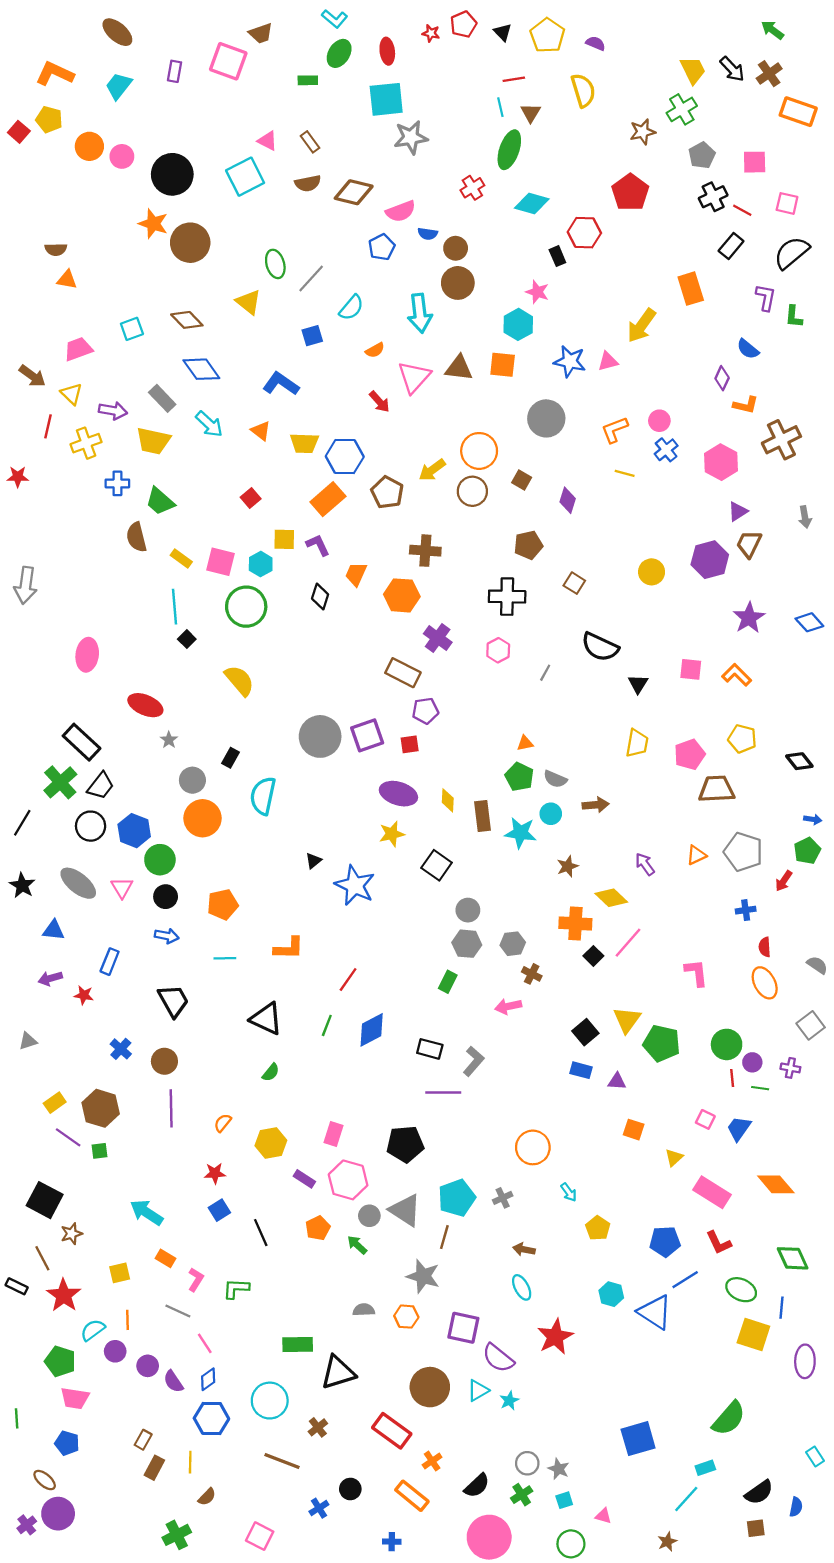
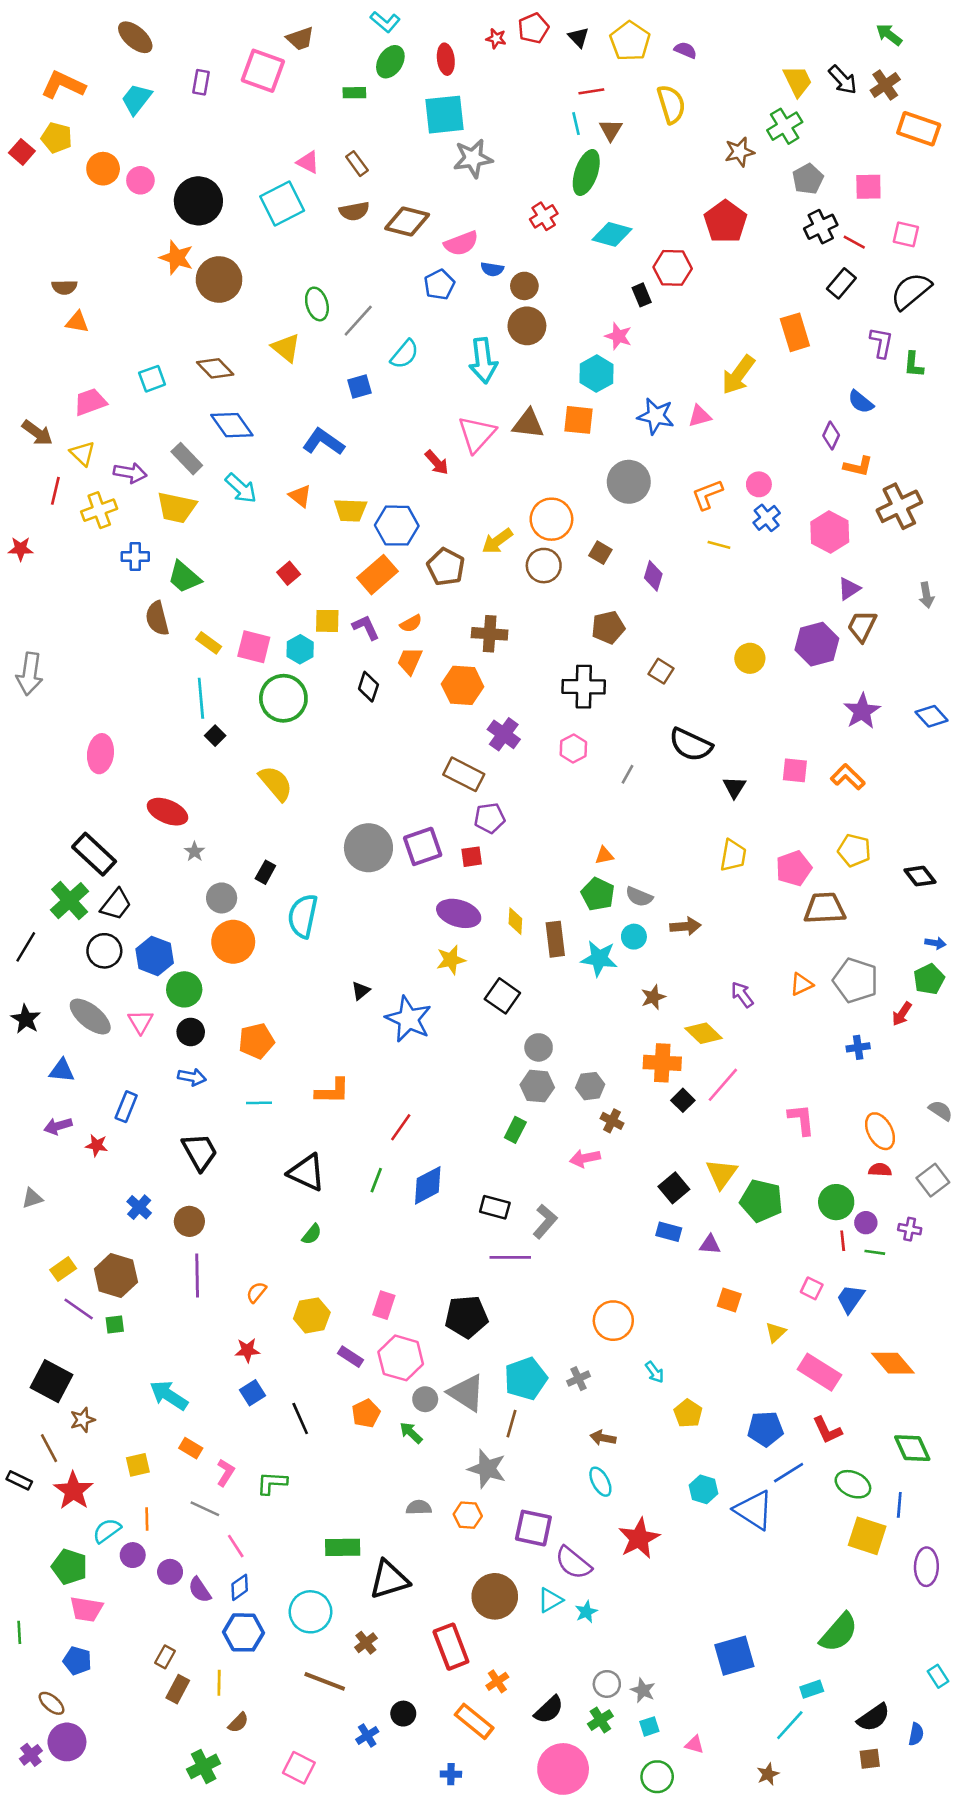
orange semicircle: (375, 350) -> (411, 624), moved
red semicircle: (765, 947) -> (880, 1170), moved, turned 96
red rectangle: (392, 1431) -> (451, 1647), turned 33

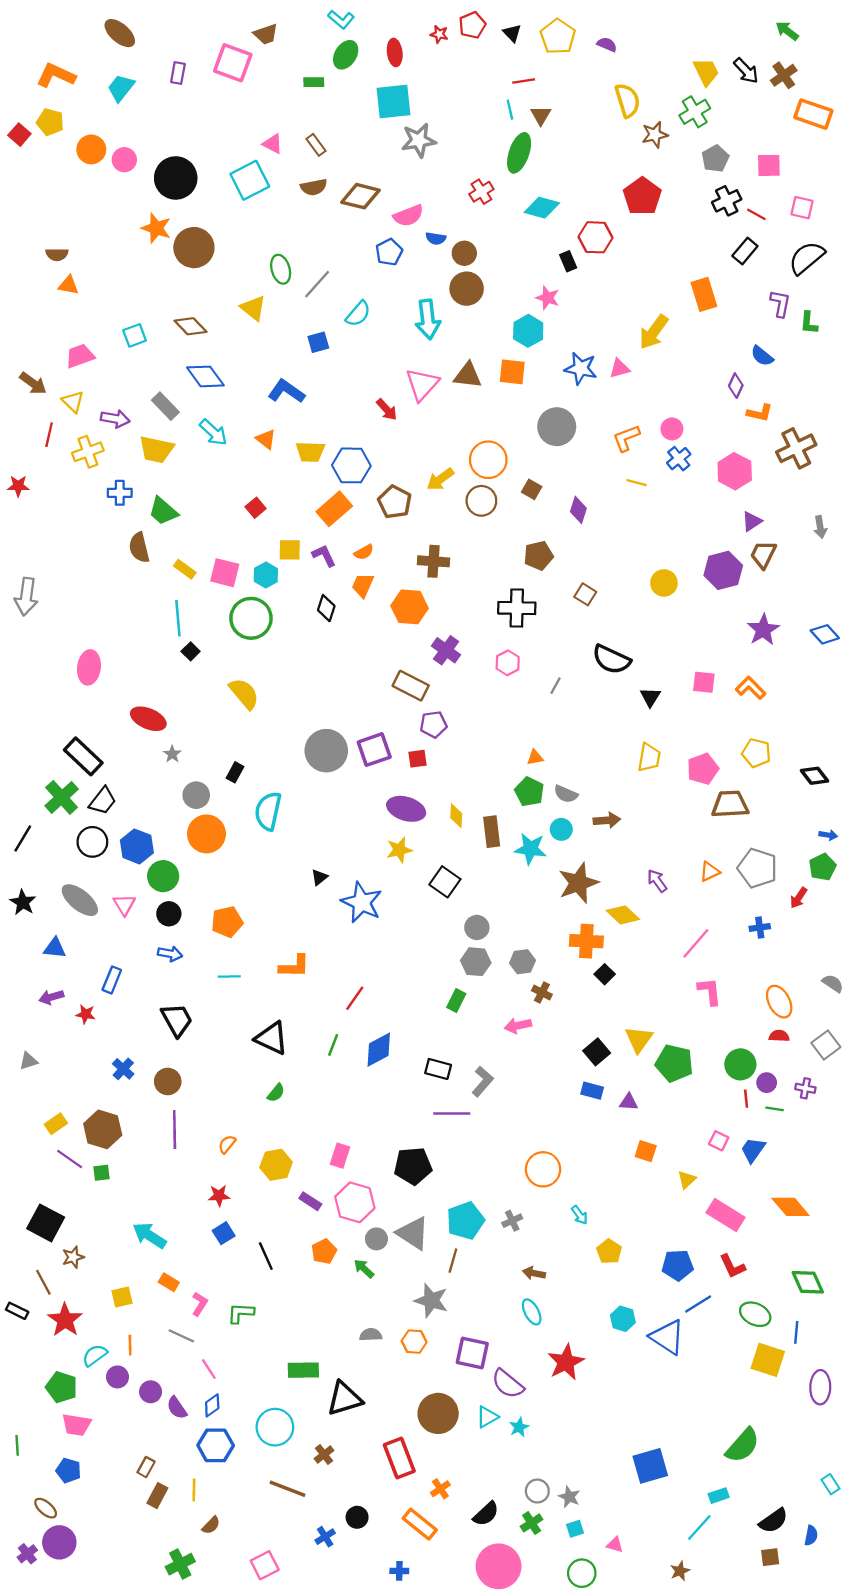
yellow semicircle: (671, 104) -> (627, 100), moved
brown star: (653, 997) -> (578, 883), size x1.8
pink line: (723, 1085) -> (696, 943), moved
pink square: (299, 1768) -> (265, 1565), turned 36

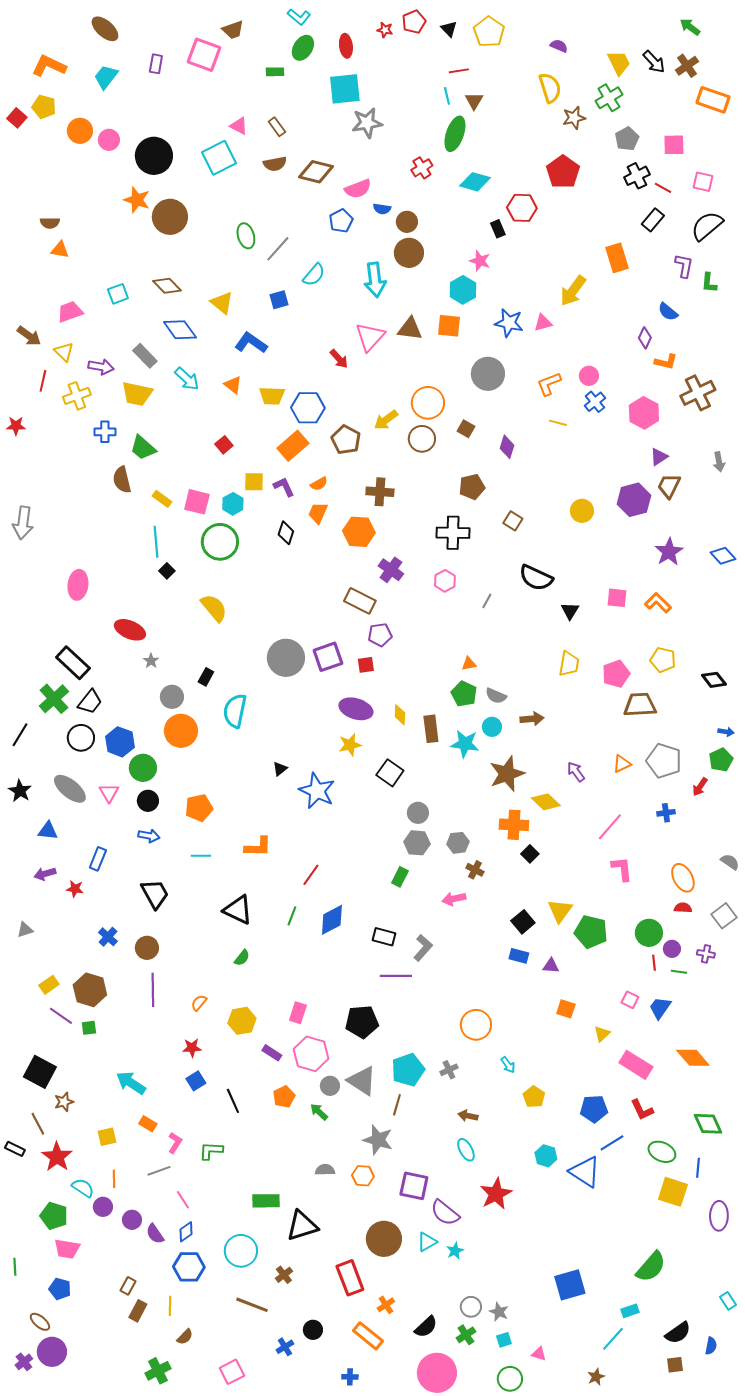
purple semicircle: (607, 44) -> (559, 46), moved
yellow triangle: (253, 308) -> (222, 303), moved
gray line: (181, 1336) -> (159, 1171), turned -45
cyan semicircle: (95, 1355) -> (83, 1188), turned 70

